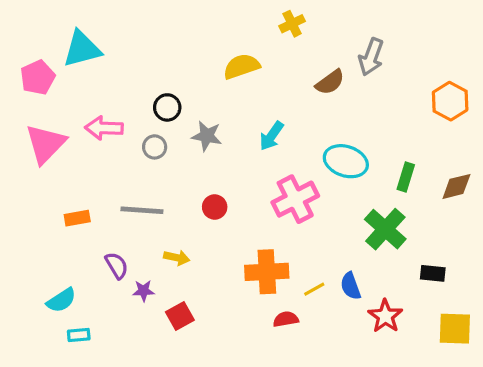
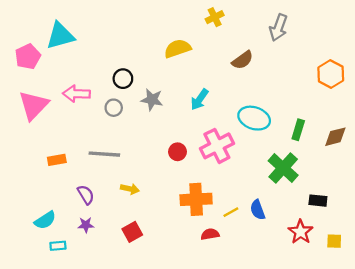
gray arrow: (371, 57) -> (278, 28), moved
red circle: (215, 207) -> (178, 152), moved
purple star: (144, 291) -> (86, 225), moved
red star: (385, 316) -> (301, 232), moved
yellow square: (455, 329) -> (334, 241), size x0.6

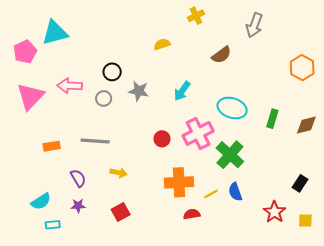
yellow semicircle: (178, 48) -> (162, 44), size x0.7
green cross: (283, 168) -> (230, 155), moved
black rectangle: (318, 201) -> (300, 183), moved, turned -63

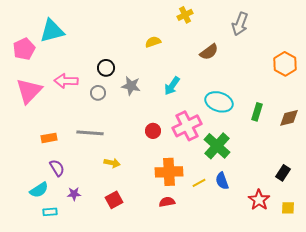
purple semicircle: (78, 178) -> (57, 168), moved
red semicircle: (192, 214) -> (167, 202), moved

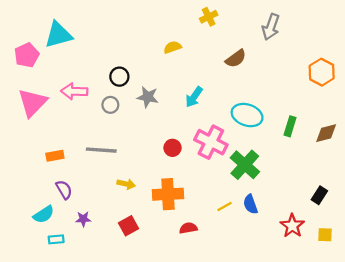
pink cross: (187, 126) -> (211, 142), turned -36
orange cross: (169, 172) -> (168, 194), moved

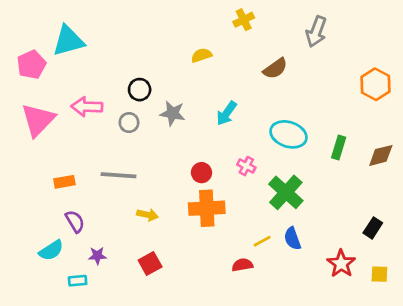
pink cross: (211, 142) -> (246, 166), size x0.5
orange cross: (168, 194) -> (207, 208), moved
red semicircle: (188, 228) -> (242, 265), moved
cyan rectangle: (56, 239) -> (78, 281), moved

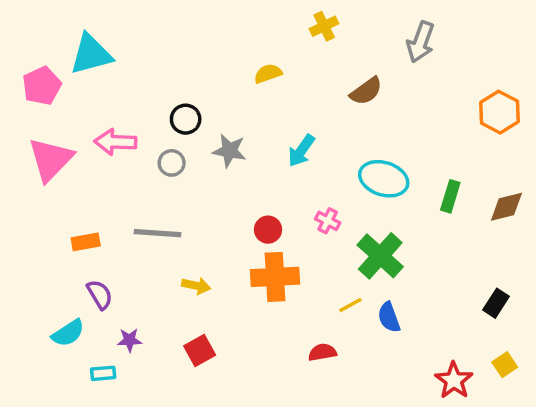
yellow line: (262, 241) -> (350, 305), moved
red star: (341, 264) -> (454, 380), moved
yellow square: (379, 274) -> (505, 365), turned -36

